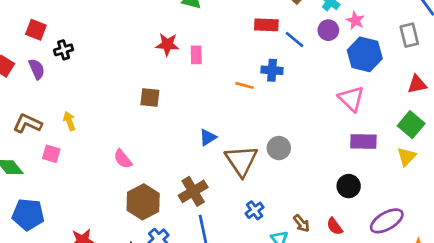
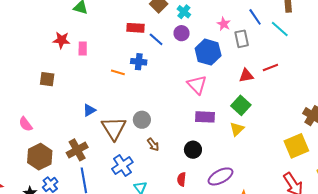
pink star: (355, 20) -> (224, 24), moved
blue cross: (255, 210) -> (122, 165), size x1.5
brown arrow: (301, 223) -> (153, 145), moved
red semicircle: (335, 226) -> (182, 179), turned 40

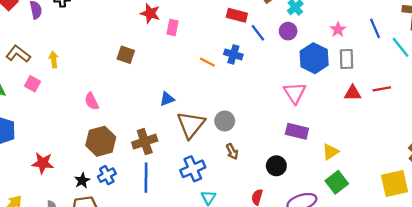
gray rectangle: (242, 39) -> (347, 59), moved
green square: (241, 105) -> (337, 182), moved

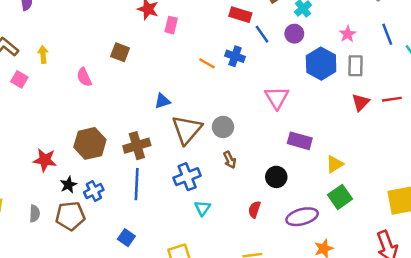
pink triangle: (295, 93) -> (277, 98), moved
red triangle: (353, 93) -> (361, 102), turned -48
pink semicircle: (92, 101) -> (84, 77), moved
red star: (43, 163) -> (45, 160), moved
blue cross: (107, 175) -> (94, 191), moved

